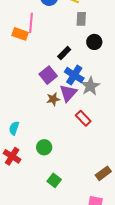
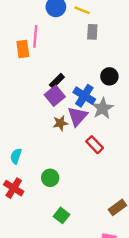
orange rectangle: (20, 34) -> (23, 49), turned 63
black circle: (94, 42) -> (109, 76), moved
black rectangle: (64, 53) -> (57, 81), moved

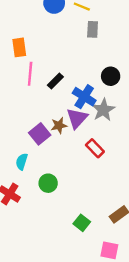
pink line: (35, 36) -> (30, 74), moved
purple square: (55, 96) -> (40, 134), moved
cyan semicircle: (16, 156) -> (22, 162), moved
green square: (62, 215) -> (82, 223), moved

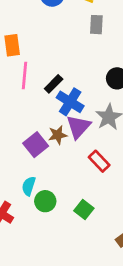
blue cross: (84, 97) -> (70, 102), moved
cyan semicircle: (22, 162) -> (29, 186), moved
green square: (82, 223) -> (84, 209), moved

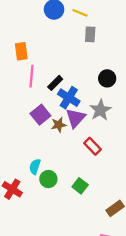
purple square: (36, 145) -> (40, 115), moved

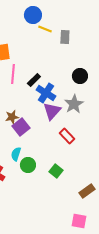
yellow line: (80, 13) -> (45, 29), moved
purple square: (40, 115) -> (21, 127), moved
brown star: (59, 125) -> (12, 117), moved

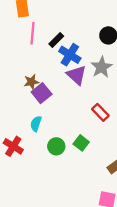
purple triangle: (52, 111) -> (77, 75), turned -30
red rectangle: (67, 136) -> (100, 112), moved
green circle: (28, 165) -> (56, 146), moved

